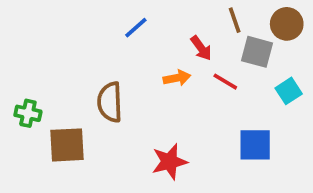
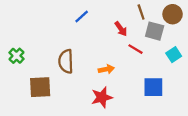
orange arrow: (177, 78) -> (106, 69), moved
green cross: (28, 113) -> (16, 56), moved, turned 32

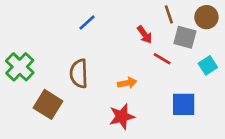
blue line: (82, 16) -> (87, 23), moved
green cross: (16, 56) -> (20, 67), size x1.5
brown square: (40, 87) -> (48, 104), turned 35

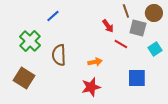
blue line: (87, 23) -> (53, 16), moved
green cross: (20, 67) -> (30, 41), moved
brown square: (48, 104) -> (24, 78), moved

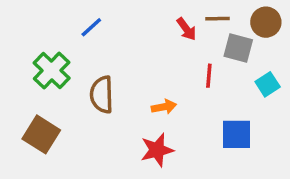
brown line: (126, 11) -> (217, 19), turned -72
red arrow: (108, 26) -> (186, 29), moved
red line: (121, 44) -> (209, 76), turned 64

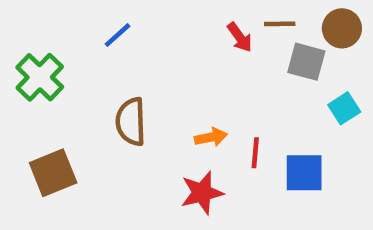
green cross: (52, 70) -> (40, 77), moved
red line: (209, 76) -> (255, 153), moved
brown square: (41, 134) -> (53, 173), turned 36

